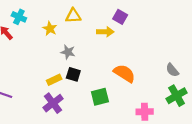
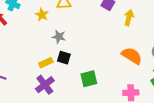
yellow arrow: (105, 32) -> (129, 18), moved, turned -77
orange semicircle: (124, 73) -> (132, 56), moved

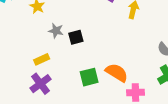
orange semicircle: (132, 56) -> (117, 73), moved
black square: (64, 58) -> (76, 37), moved, turned -32

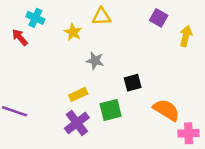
black square: (76, 37) -> (133, 83), moved
green square: (89, 77) -> (111, 110), moved

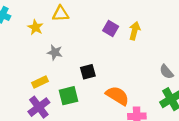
purple square: (159, 18) -> (111, 28), moved

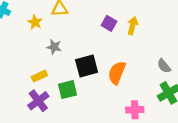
black square: (88, 72) -> (87, 66), size x1.5
orange semicircle: (117, 96) -> (117, 73), moved, turned -100

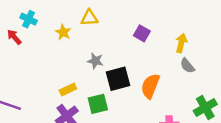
yellow arrow: (133, 26) -> (181, 43), moved
gray star: (54, 47) -> (95, 61), moved
gray semicircle: (164, 66) -> (187, 66), moved

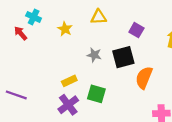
yellow triangle: (89, 18) -> (99, 17), moved
black square: (118, 79) -> (123, 57), moved
green square: (98, 104) -> (96, 94), turned 30

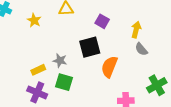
gray star: (94, 55) -> (60, 61), moved
purple cross: (68, 105) -> (37, 92), turned -30

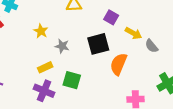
yellow star: (34, 20) -> (41, 31), moved
yellow arrow: (136, 30) -> (133, 33), moved, turned 105
gray star: (60, 61) -> (62, 46), moved

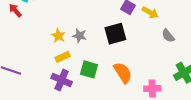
yellow star: (41, 31) -> (58, 36), moved
yellow arrow: (133, 33) -> (150, 12), moved
orange semicircle: (119, 64) -> (123, 73), moved, turned 125

